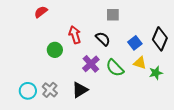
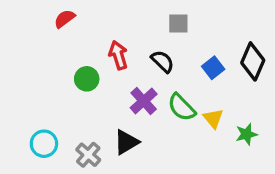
yellow triangle: (140, 63) -> (213, 118), moved, turned 32
green star: (156, 73) -> (246, 134), moved
gray cross: (50, 90) -> (88, 155), moved

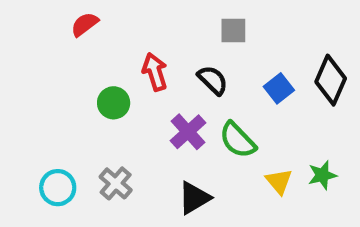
yellow triangle: (213, 118) -> (279, 181), moved
black triangle: (126, 142) -> (194, 198), moved
gray cross: (88, 155) -> (116, 183), moved

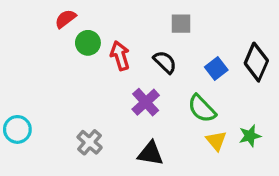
green circle: (114, 103) -> (88, 43), moved
green semicircle: (238, 140) -> (202, 109), moved
cyan circle: (58, 188) -> (17, 129), moved
black triangle: (194, 198) -> (150, 153), turned 40

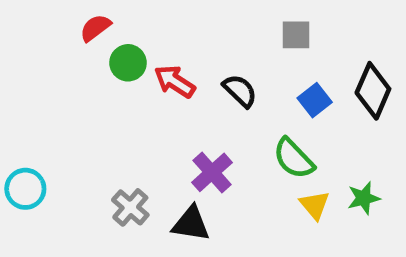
gray square: (181, 24) -> (296, 35), moved
red arrow: (120, 56) -> (175, 81), turned -40
purple cross: (146, 102) -> (212, 172), moved
black triangle: (150, 153) -> (191, 224), moved

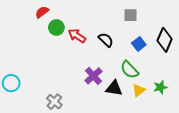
yellow triangle: (315, 205) -> (139, 90), turned 32
gray cross: (130, 207) -> (54, 102), moved
black triangle: (191, 224) -> (114, 88), moved

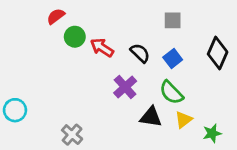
blue square: (139, 44) -> (173, 58), moved
purple cross: (93, 76) -> (125, 87), moved
green star: (160, 87) -> (212, 133), moved

